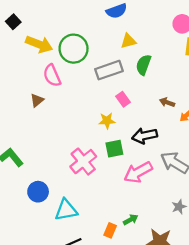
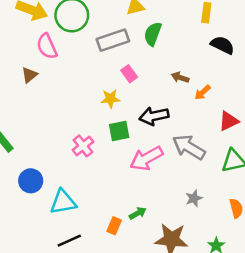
pink cross: (83, 162) -> (83, 146), size x0.7

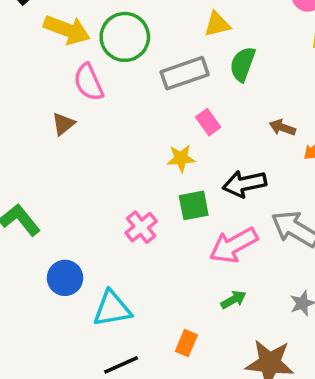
green arrow: (138, 213) -> (233, 300), moved

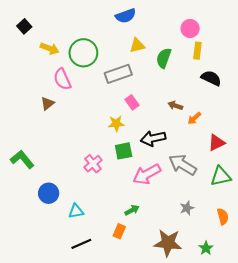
yellow arrow: (67, 30) -> (50, 49), size x0.7
green semicircle: (243, 64) -> (164, 58), moved
green arrow: (233, 300) -> (132, 210), moved
cyan triangle: (112, 309) -> (76, 211), size x0.7

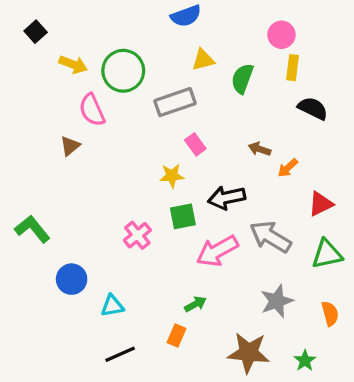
gray star: (187, 208) -> (277, 301), size x1.5

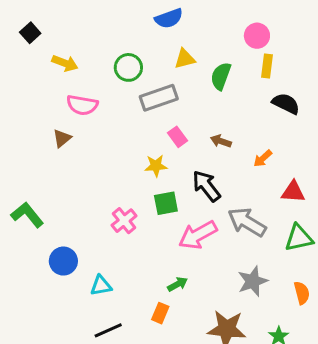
green circle: (123, 71) -> (128, 67), moved, size x0.7
pink semicircle: (92, 110) -> (82, 105), turned -56
brown arrow: (260, 149) -> (221, 141), moved
black arrow: (227, 198) -> (206, 186), turned 64
red triangle: (321, 204) -> (293, 192), turned 30

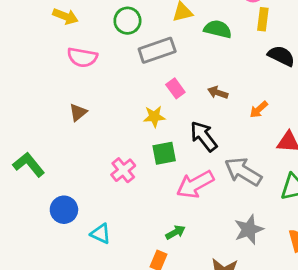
green semicircle: (221, 76) -> (218, 29), turned 84
brown triangle: (62, 138) -> (78, 112), moved
cyan triangle: (101, 286) -> (101, 234), turned 35

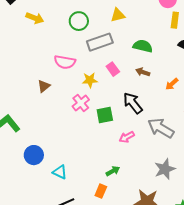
green semicircle: (218, 29) -> (143, 46), moved
pink semicircle: (82, 57) -> (65, 62), moved
yellow star: (154, 117) -> (90, 80), moved
pink cross: (123, 170) -> (81, 103), moved
pink arrow: (195, 184) -> (127, 137), size x0.6

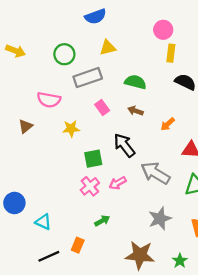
yellow star: (90, 80) -> (71, 129), moved
pink cross: (81, 103) -> (90, 186), moved
orange rectangle: (101, 191) -> (78, 245), moved

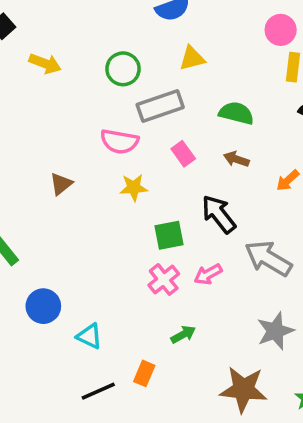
pink semicircle: (49, 100) -> (119, 141), moved

